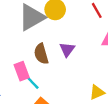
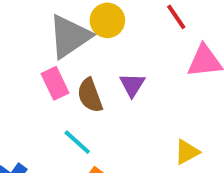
pink rectangle: (22, 71) -> (55, 83), moved

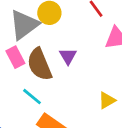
brown semicircle: (90, 95) -> (39, 64), size x1.4

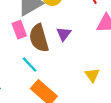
yellow triangle: (107, 100) -> (92, 75), turned -42

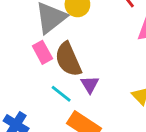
purple triangle: (64, 34) -> (90, 84), moved

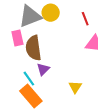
cyan line: (61, 94) -> (29, 79), moved

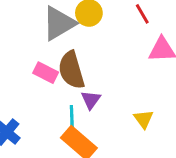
pink rectangle: (17, 38) -> (46, 73), moved, turned -42
cyan line: (29, 79) -> (72, 117), turned 42

